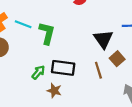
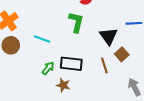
cyan line: (23, 24) -> (42, 39), moved
green L-shape: (47, 33) -> (76, 22), moved

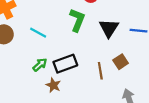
black triangle: (109, 36) -> (109, 28), moved
black rectangle: (71, 64) -> (65, 64), turned -35

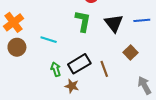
green arrow: (40, 65) -> (56, 69), turned -56
brown line: (100, 71) -> (104, 69), moved

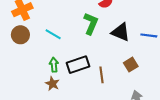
black triangle: (114, 23) -> (121, 32), turned -42
brown star: (72, 86) -> (52, 84), moved

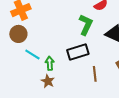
cyan line: (53, 34) -> (32, 54), moved
black rectangle: (78, 65) -> (78, 52), moved

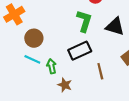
brown circle: (18, 34) -> (34, 38), moved
brown star: (48, 81) -> (65, 85), moved

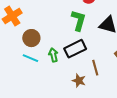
green arrow: (52, 66) -> (53, 55), moved
brown star: (65, 85) -> (79, 81), moved

